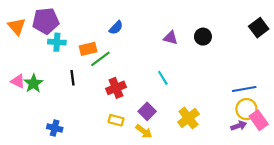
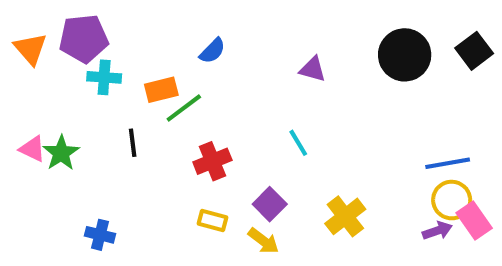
black circle: (203, 37) -> (405, 55), moved, size x1.6

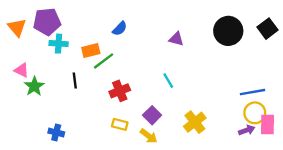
pink triangle: (33, 149) -> (22, 70), moved
pink rectangle: (474, 220) -> (268, 124), turned 36

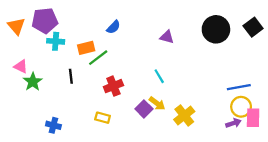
yellow rectangle: (120, 124) -> (103, 118), moved
yellow arrow: (149, 136) -> (157, 103), moved

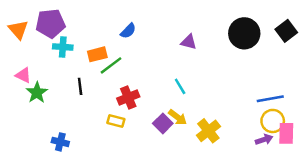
yellow rectangle: (103, 118) -> (116, 121), moved

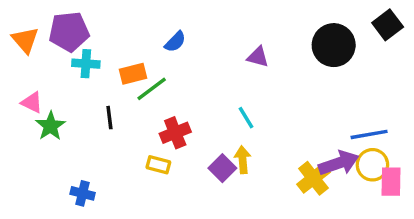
black square: (286, 31) -> (388, 25), moved
yellow arrow: (178, 117) -> (243, 160), turned -132
yellow cross: (208, 131) -> (313, 178), moved
purple arrow: (264, 139) -> (339, 163), moved, size x1.6

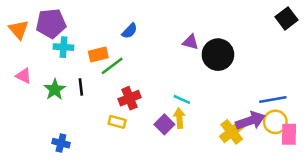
black circle: (334, 45) -> (218, 55), moved
cyan line: (246, 118) -> (182, 99), moved, turned -35
green star: (50, 126) -> (55, 89), moved

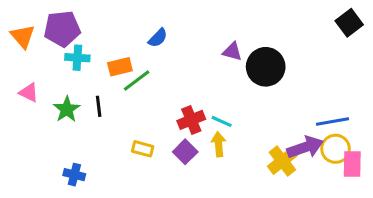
red cross: (130, 98) -> (191, 120), moved
purple square: (164, 124) -> (185, 152), moved

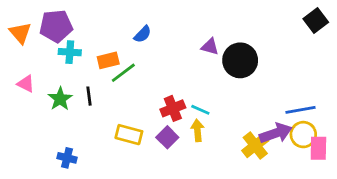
yellow rectangle: (143, 149) -> (129, 135), size x1.4

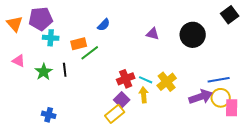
black circle: (240, 60) -> (193, 35), moved
yellow rectangle: (129, 135) -> (115, 114), moved, turned -54
yellow cross: (255, 146) -> (167, 82), moved

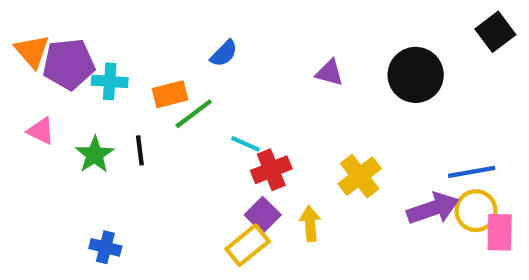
purple pentagon: (41, 19) -> (69, 64), moved
cyan line: (146, 80) -> (245, 144), moved
yellow arrow: (144, 95) -> (310, 224), moved

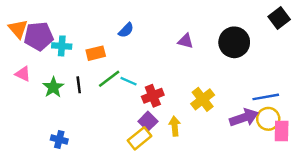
green line: (194, 114) -> (109, 79), moved
cyan line: (245, 144) -> (129, 81), moved

